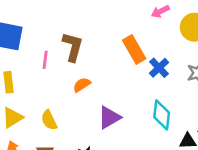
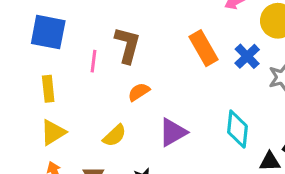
blue cross: (159, 68) -> (247, 56), moved
yellow semicircle: (49, 120) -> (115, 136), moved, turned -108

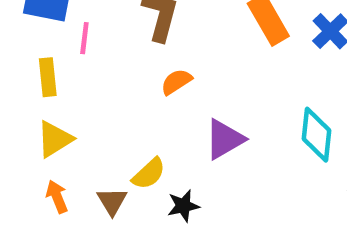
pink line: (94, 61) -> (84, 38), moved
yellow semicircle: (115, 136) -> (149, 174), moved

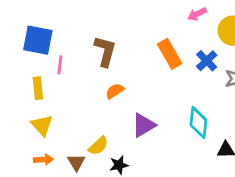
yellow triangle: (55, 139) -> (42, 125), turned -40
orange arrow: (57, 197) -> (43, 160), turned 108

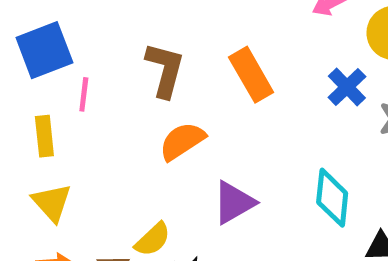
blue square: (38, 40) -> (44, 50), turned -32
orange rectangle: (170, 54) -> (251, 75), moved
orange semicircle: (115, 91) -> (182, 141), size x1.4

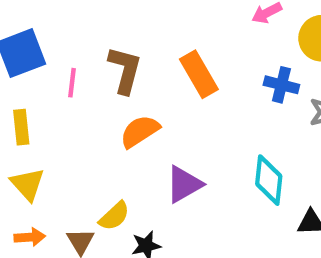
blue cross: (347, 87) -> (281, 85), turned -32
pink line: (84, 94) -> (72, 83), moved

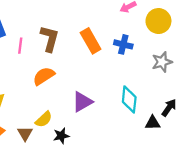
blue cross: (281, 85) -> (123, 44), moved
orange semicircle: (140, 131) -> (44, 76), moved

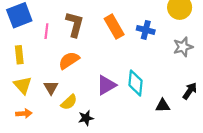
cyan diamond: (129, 99) -> (136, 83), moved
black triangle: (153, 123) -> (163, 106), moved
brown triangle: (25, 133) -> (51, 87), moved

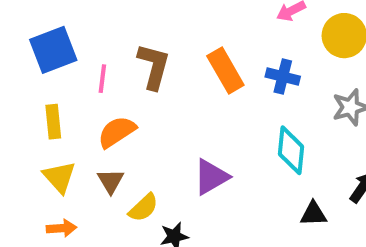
orange semicircle: (69, 60) -> (117, 132), moved
cyan diamond: (136, 83) -> (291, 150), moved

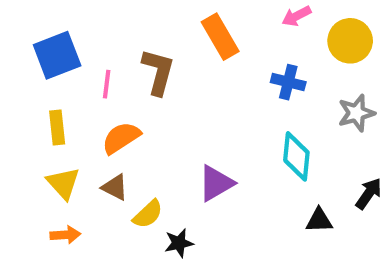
orange rectangle: (225, 70) -> (220, 37), moved
brown triangle: (111, 181) -> (115, 187), turned -32

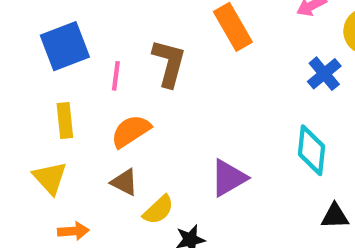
blue cross: (288, 82) -> (324, 74), moved, turned 36
yellow triangle: (63, 183) -> (50, 178), moved

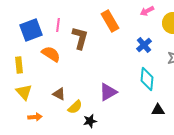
blue cross: (324, 74) -> (144, 45), moved
pink line: (116, 76) -> (58, 25), moved
yellow rectangle: (65, 120) -> (19, 65), moved
orange semicircle: (131, 131) -> (51, 54), moved, turned 66

